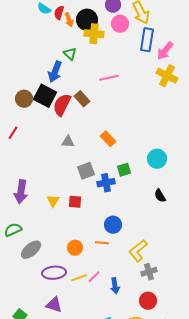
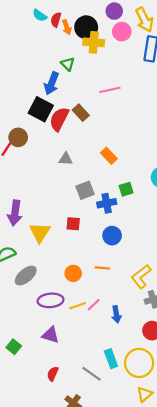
brown circle: (24, 99) -> (18, 137), moved
yellow triangle: (53, 201) -> (40, 232), moved, size x1.5
blue circle: (113, 225) -> (112, 236), moved

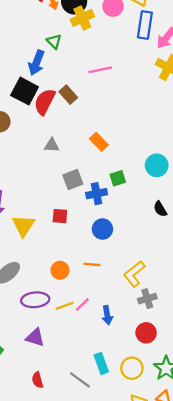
yellow cross: (94, 42) -> (82, 18), turned -30
yellow circle: (139, 363) -> (132, 368), size x0.7
red semicircle: (53, 374) -> (38, 380), turned -40

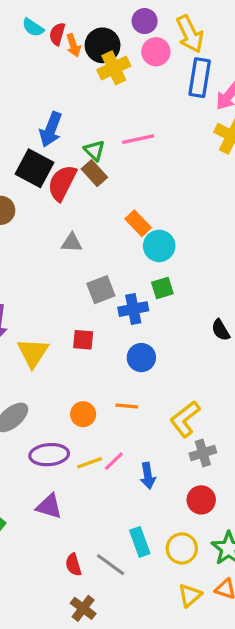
green triangle: (54, 42) -> (94, 150), moved
orange rectangle: (99, 142) -> (138, 223), moved
cyan circle: (157, 165) -> (159, 246), moved
red semicircle: (38, 380) -> (73, 565), moved

